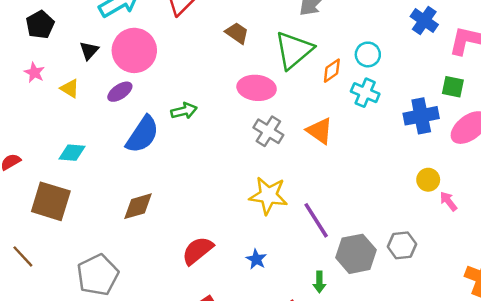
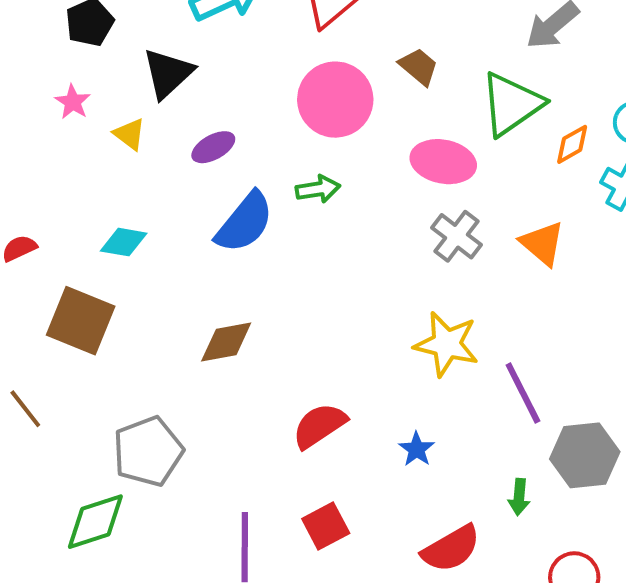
pink circle: (134, 50) -> (335, 100), moved
black triangle: (89, 51) -> (168, 73), size x1.6

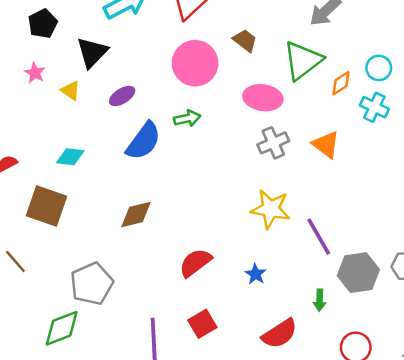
gray cross: (456, 236) -> (273, 143), turned 32

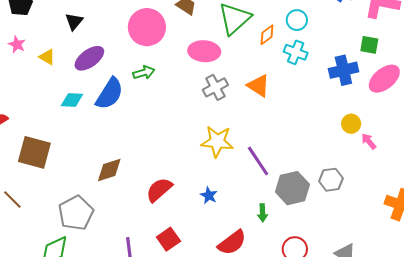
black triangle: (92, 52) -> (74, 21), moved, size x0.7
purple ellipse: (122, 96) -> (89, 58), size x1.4
cyan diamond: (70, 157) -> (72, 100), moved
brown diamond: (136, 215) -> (109, 170), moved

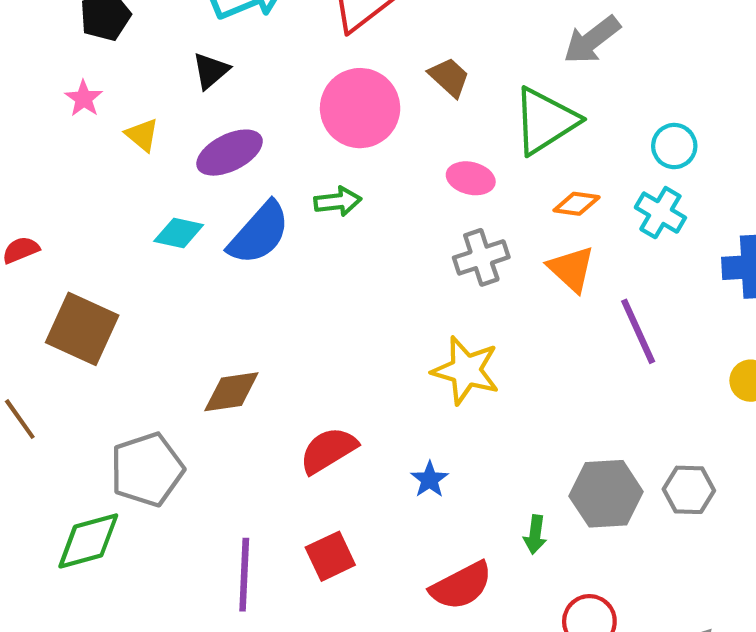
orange diamond: (267, 35) -> (577, 204), moved, turned 35
pink ellipse: (204, 51) -> (471, 178), size x0.7
purple line: (258, 161) -> (638, 331), moved

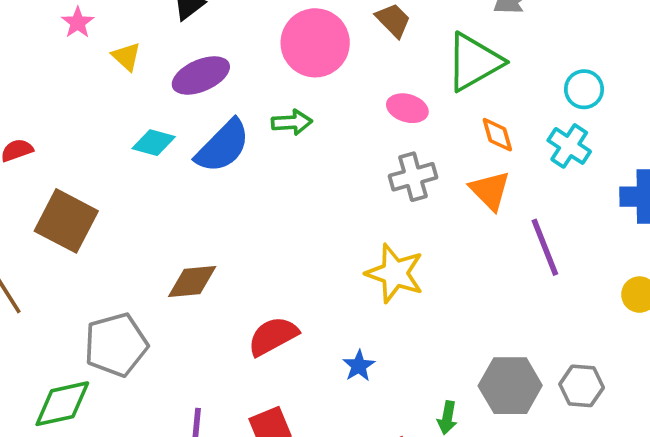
orange diamond: (577, 204) -> (497, 135), turned 63

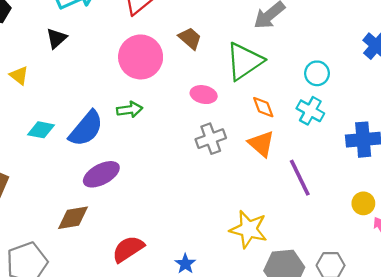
purple ellipse: (201, 75) -> (101, 174), moved
yellow star: (395, 273) -> (249, 229), moved

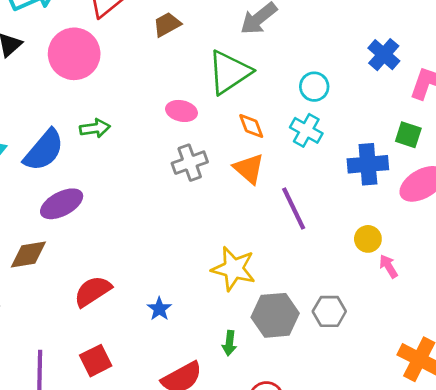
brown trapezoid: (190, 38) -> (167, 24), moved, turned -70
pink circle: (141, 57) -> (74, 54), moved

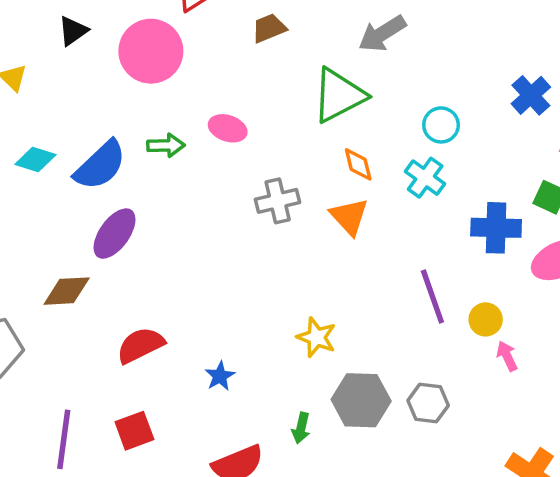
pink ellipse: (182, 111) -> (228, 128), moved
purple ellipse: (62, 204) -> (115, 234), turned -33
purple line: (294, 208) -> (432, 297), moved
yellow star: (234, 269) -> (316, 337), size x0.7

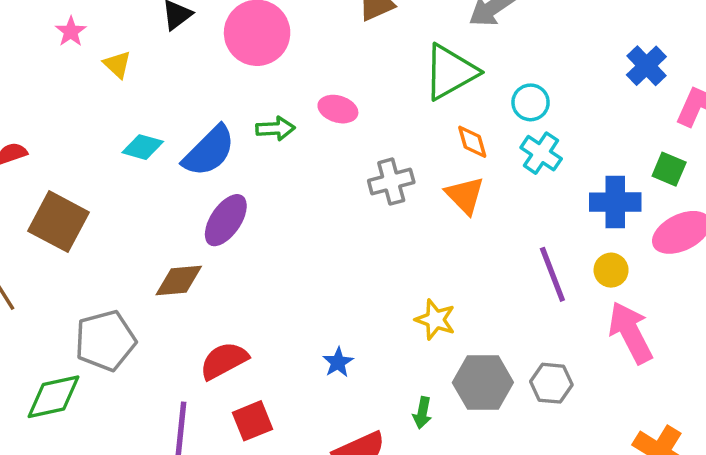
cyan circle: (441, 125) -> (531, 102), moved
yellow circle: (486, 319) -> (611, 270), moved
red semicircle: (140, 345) -> (224, 361), moved
pink arrow: (507, 356) -> (631, 333), size x2.0

